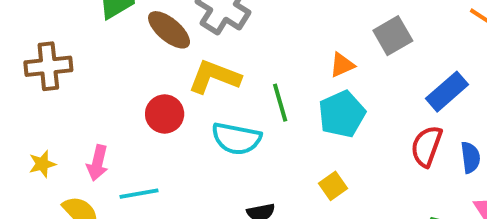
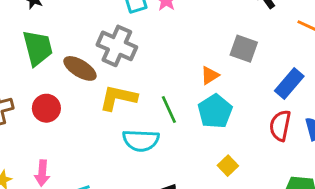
gray square: (393, 36) -> (244, 49), turned -32
red circle: (165, 114) -> (46, 108), moved
yellow square: (333, 186) -> (228, 166), moved

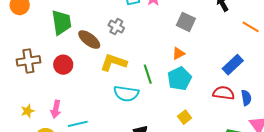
gray cross: (117, 46) -> (116, 27), size x0.6
gray square: (244, 49) -> (186, 22), moved
red semicircle: (280, 126) -> (224, 93), turned 80

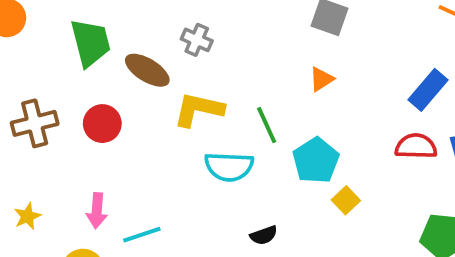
cyan pentagon: (180, 79) -> (316, 160), moved
yellow star: (28, 111) -> (27, 216), moved

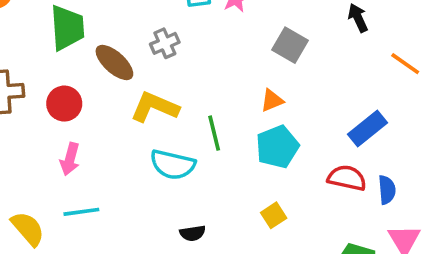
gray cross: (197, 40) -> (165, 43), turned 32
cyan pentagon: (316, 160) -> (277, 147), moved
pink arrow: (97, 211) -> (70, 159), moved

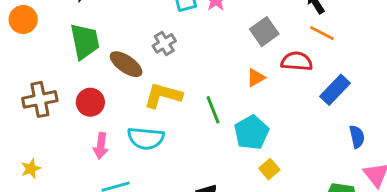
gray square: (290, 45) -> (264, 32), turned 32
orange line: (405, 64) -> (322, 33), moved
cyan pentagon: (277, 147) -> (251, 132), moved
cyan semicircle: (173, 165) -> (146, 138), moved
red semicircle: (347, 178) -> (297, 61), moved

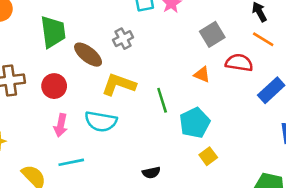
orange triangle: (256, 78) -> (202, 75), turned 48

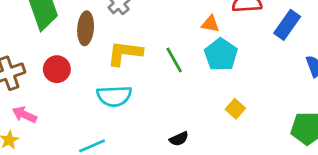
brown ellipse: (88, 55) -> (86, 28), turned 68
cyan pentagon: (195, 123) -> (221, 55), moved
pink arrow: (61, 125) -> (24, 115), moved, turned 115

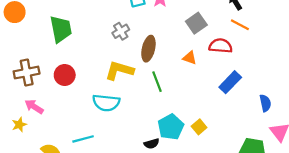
blue rectangle: (287, 25) -> (230, 82), moved
brown ellipse: (86, 28) -> (148, 49), moved
cyan pentagon: (221, 55) -> (171, 127), moved

